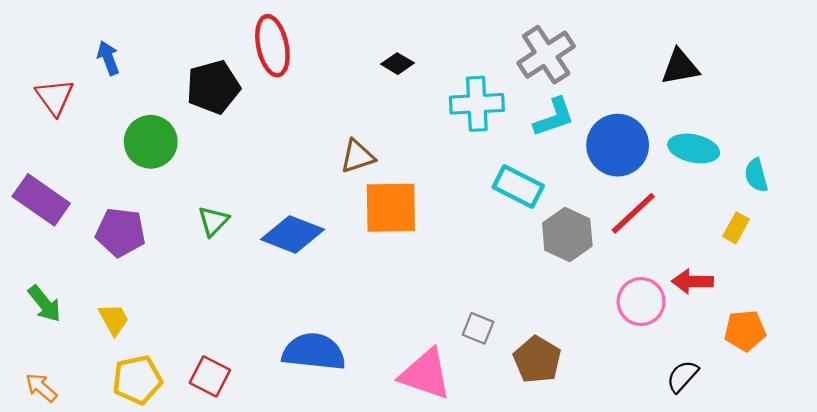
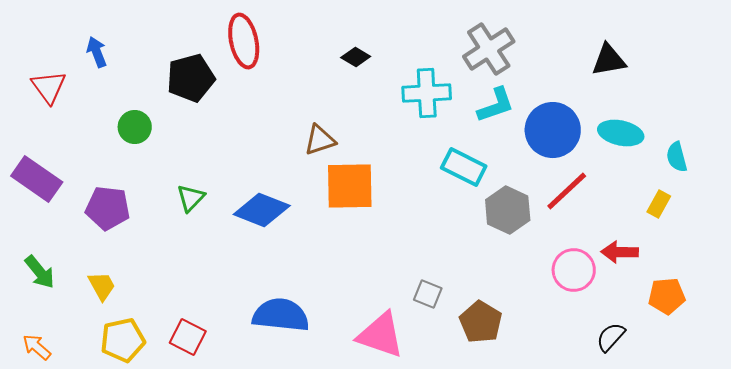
green circle: (151, 142) -> (135, 127), size x0.7

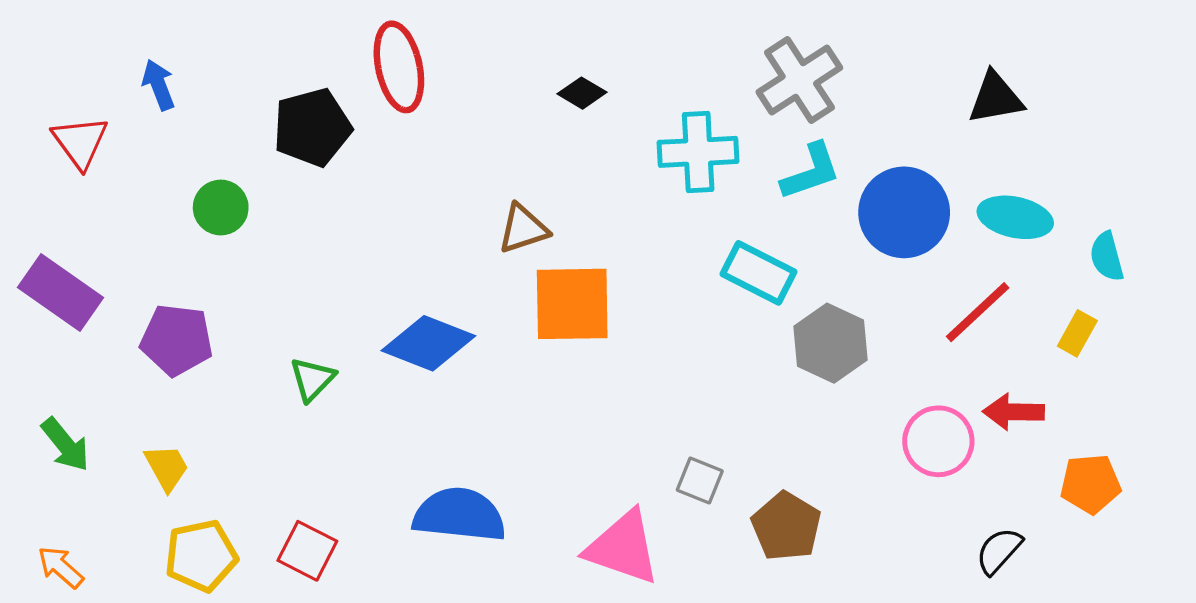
red line: (567, 191) -> (978, 312), moved
green triangle: (191, 198) -> (312, 379), moved

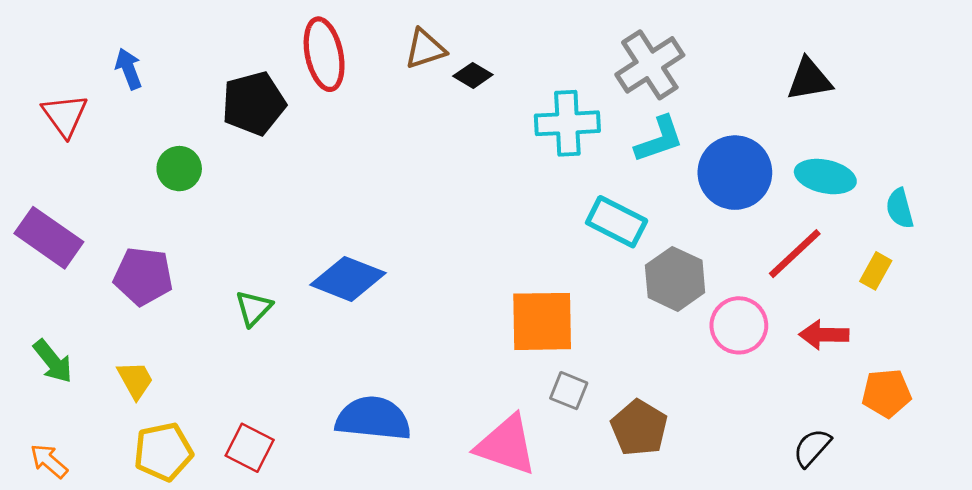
brown triangle: (523, 229) -> (425, 49), moved
orange square: (572, 304) -> (542, 321), moved
pink circle: (938, 441) -> (739, 325), moved

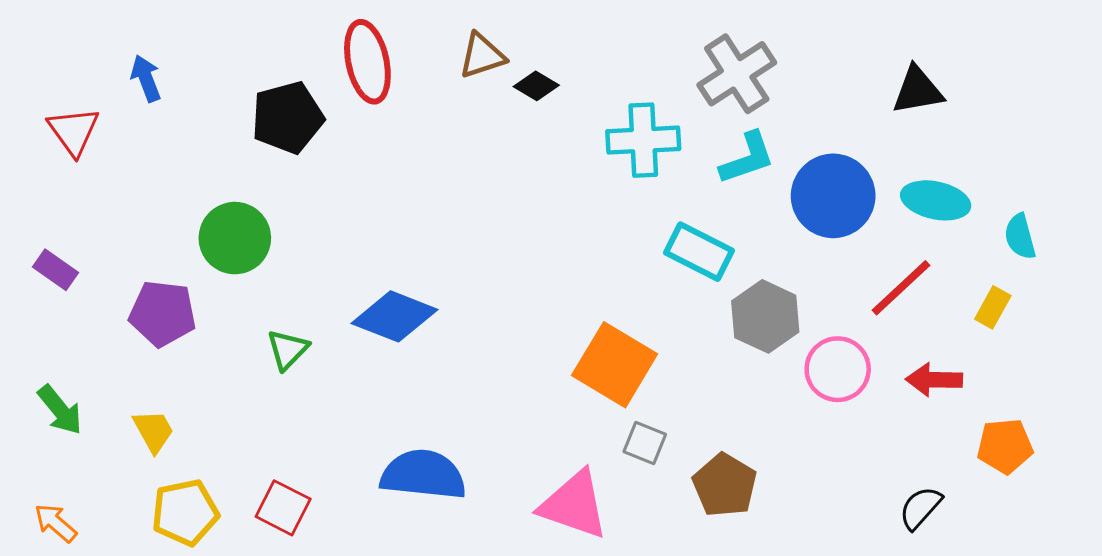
green circle: (179, 169) -> (235, 238), moved, size x1.4
purple rectangle: (49, 238) -> (56, 270), size x0.6
orange square: (542, 321) -> (615, 365), turned 32

